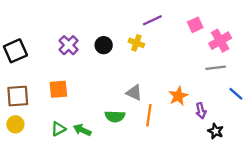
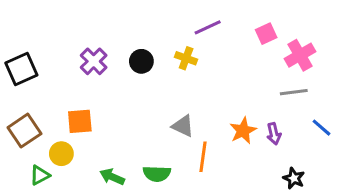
brown square: (18, 96) -> (24, 131), turned -30
purple arrow: (201, 111) -> (274, 134), moved
green semicircle: (115, 116) -> (157, 174), moved
yellow circle: (15, 124) -> (61, 154), moved
green triangle: (58, 129) -> (40, 175), moved

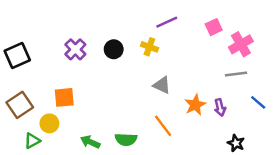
gray triangle: (183, 126) -> (162, 85), moved
orange line: (203, 157) -> (163, 126), turned -45

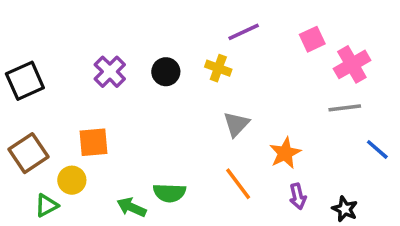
gray triangle: (162, 85) -> (236, 124), turned 48
purple arrow: (220, 107) -> (298, 196), moved
green semicircle: (126, 139) -> (169, 193), moved

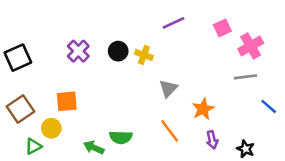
yellow cross: (218, 68) -> (144, 55), moved

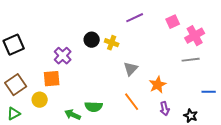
purple cross: (78, 51) -> (63, 56), moved
blue line: (269, 106) -> (209, 92), moved, turned -40
green triangle: (33, 146) -> (14, 114), moved

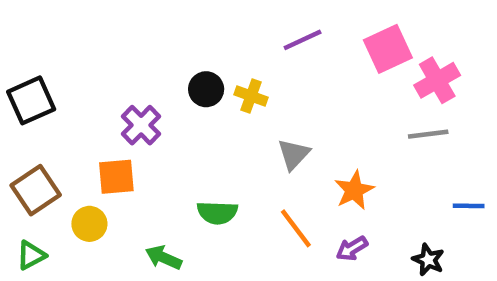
pink square: (173, 22) -> (388, 49), size x1.5
green semicircle: (94, 107) -> (217, 213), moved
purple arrow: (165, 109) -> (352, 249), moved, turned 72

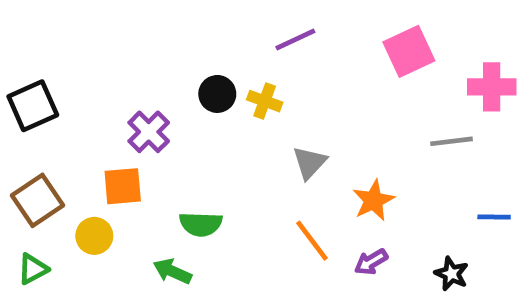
purple line: (303, 40) -> (295, 40), moved
pink cross: (437, 80) -> (492, 87), moved, turned 30
green semicircle: (217, 213) -> (201, 224), moved

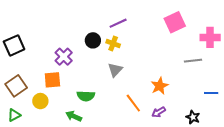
purple line: (295, 40) -> (118, 23), moved
gray triangle: (310, 163) -> (115, 70), moved

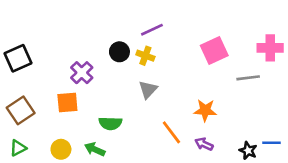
pink square: (175, 22) -> (214, 51), moved
orange star: (160, 86) -> (205, 110), turned 30
blue line: (211, 93) -> (272, 143), moved
yellow circle: (40, 101) -> (61, 149), moved
purple arrow: (159, 112) -> (204, 144), turned 56

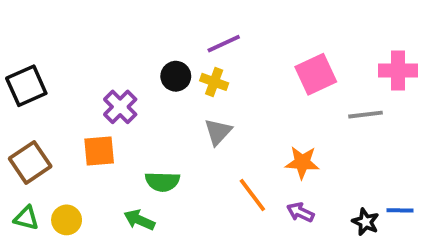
green triangle: (18, 148) -> (26, 218), turned 42
yellow circle: (61, 149) -> (67, 220), moved

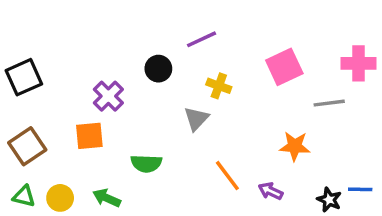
yellow cross: (214, 82) -> (219, 86), moved
orange star: (302, 162) -> (295, 146), moved
green arrow: (139, 220) -> (107, 198), moved

